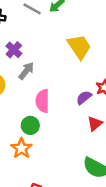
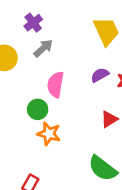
purple semicircle: (84, 98) -> (100, 75), moved
orange star: (21, 148) -> (49, 134), moved, turned -30

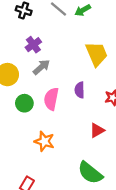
purple semicircle: (100, 75) -> (80, 90), moved, turned -63
green circle: (38, 109) -> (24, 103), moved

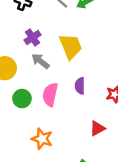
yellow trapezoid: (97, 54) -> (71, 46), moved
gray arrow: (41, 67) -> (40, 61), turned -102

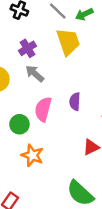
yellow trapezoid: (71, 46) -> (68, 42), moved
green circle: (22, 99) -> (19, 124), moved

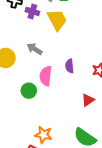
purple cross: (28, 48) -> (32, 11), moved, turned -32
orange star: (32, 155) -> (43, 135), moved

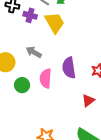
purple semicircle: (70, 66) -> (69, 68), size x1.5
green circle: (29, 91) -> (22, 85), moved

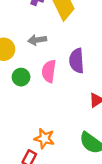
gray arrow: (34, 52) -> (37, 40), turned -42

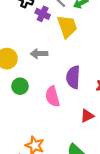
pink semicircle: (49, 71) -> (52, 97), moved, turned -30

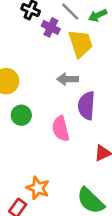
gray arrow: (39, 54) -> (68, 79), moved

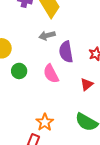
orange star: (38, 188) -> (45, 122), turned 30

